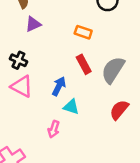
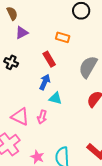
red rectangle: (84, 64) -> (49, 59), moved
pink triangle: (22, 86) -> (20, 117), moved

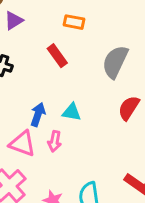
blue arrow: (45, 82) -> (38, 114), moved

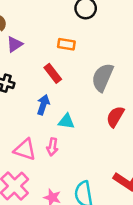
blue arrow: (38, 114) -> (43, 105), moved

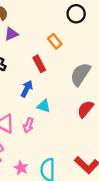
orange rectangle: (66, 44) -> (55, 41), turned 32

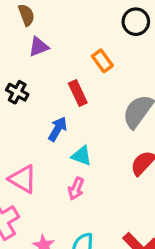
pink arrow: (28, 125) -> (76, 189), moved

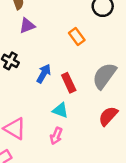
red rectangle: (78, 93) -> (69, 83), moved
blue arrow: (58, 129) -> (44, 74), moved

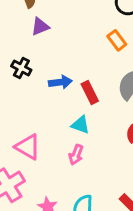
orange rectangle: (77, 37) -> (117, 40), moved
blue arrow: (44, 74) -> (60, 82), turned 54

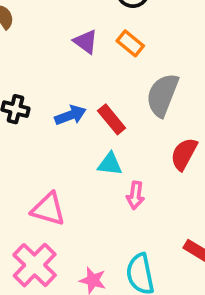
purple triangle: (40, 27) -> (86, 42), moved, turned -48
pink arrow: (76, 155) -> (135, 195), moved

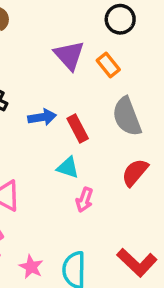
purple triangle: (86, 42) -> (69, 55), size x1.4
gray semicircle: (162, 95) -> (127, 117), turned -54

